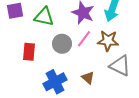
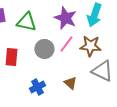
blue cross: (55, 82) -> (37, 87), size x0.7

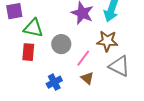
green triangle: (26, 22) -> (33, 28), moved
pink line: (66, 44) -> (83, 58), moved

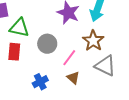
brown star: (107, 41) -> (93, 41), turned 30

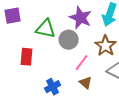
green triangle: (19, 28) -> (46, 29), moved
gray circle: (47, 44) -> (69, 40), moved

